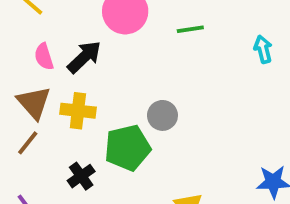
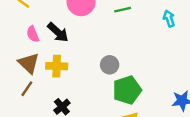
black arrow: (84, 57) -> (58, 32), turned 90
green pentagon: (128, 148) -> (127, 90), moved

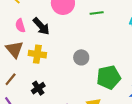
brown line: (27, 89) -> (11, 79), moved
green pentagon: (127, 90) -> (109, 77), moved

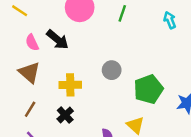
green line: (97, 13) -> (122, 13), turned -56
yellow cross: (37, 54) -> (70, 85), moved

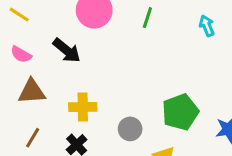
pink semicircle: (32, 43) -> (21, 54), moved, turned -35
gray circle: (112, 70) -> (130, 129), moved
brown triangle: (29, 72) -> (32, 92), turned -45

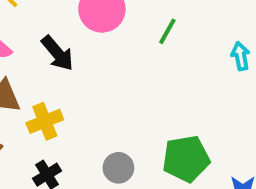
yellow cross: (83, 107) -> (45, 121), moved, turned -32

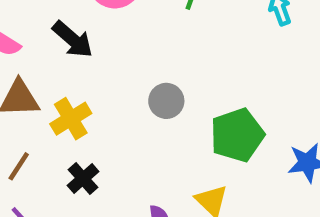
gray circle: (118, 168) -> (166, 101), moved

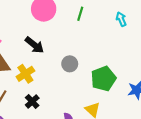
black arrow: (73, 39) -> (34, 45), moved

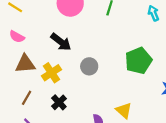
gray circle: (70, 64) -> (89, 66), moved
green pentagon: (103, 79) -> (138, 61), moved

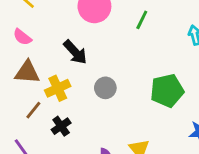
brown line: (27, 98) -> (33, 110), moved

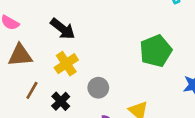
yellow cross: (58, 88) -> (66, 64), moved
gray circle: (105, 88) -> (98, 88), moved

